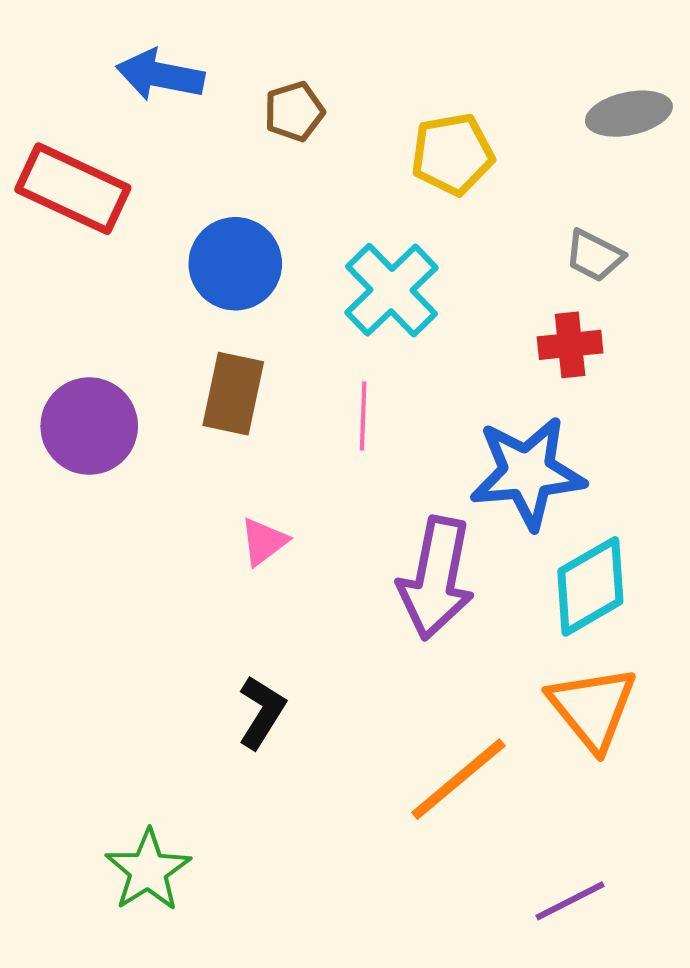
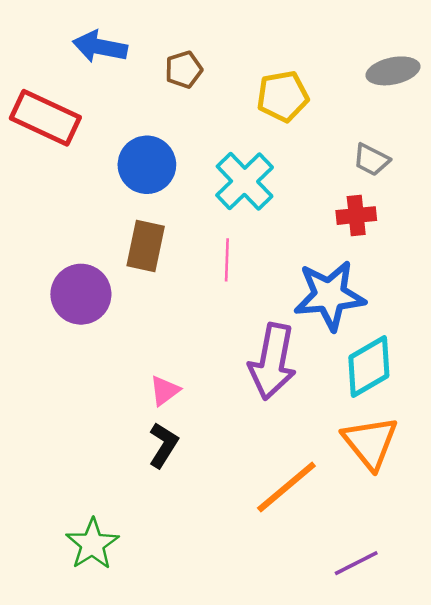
purple circle: (89, 426) -> (81, 294), moved
pink triangle: (264, 542) -> (165, 391), moved

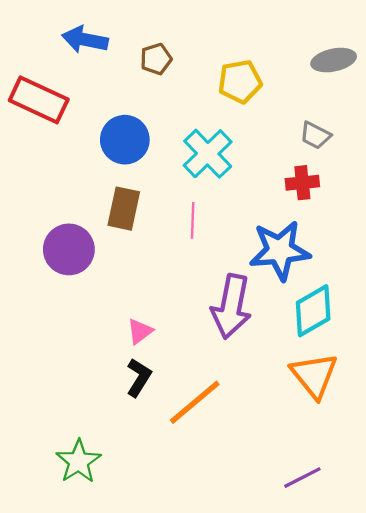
orange line: (286, 487) -> (195, 402), moved

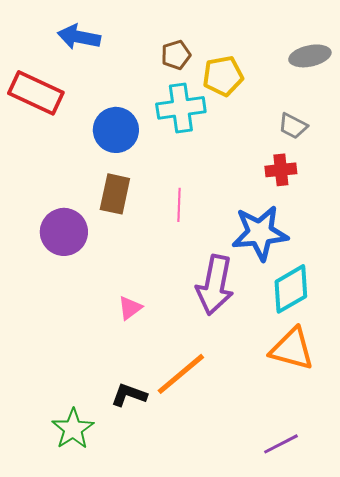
brown pentagon: (156, 59) -> (176, 55), moved
cyan cross: (208, 154) -> (181, 108), moved, turned 36
orange triangle: (314, 375) -> (292, 349), turned -36
black L-shape: (139, 377) -> (129, 395), moved, turned -102

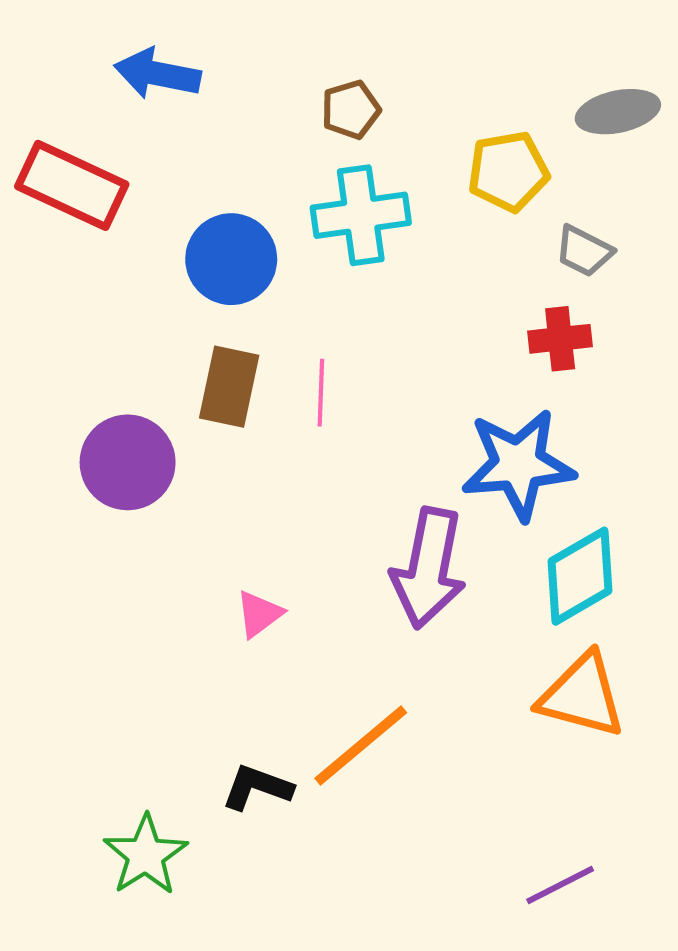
yellow pentagon: (223, 76) -> (508, 171), moved
pink line: (179, 205) -> (321, 393), moved

